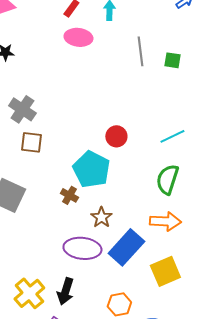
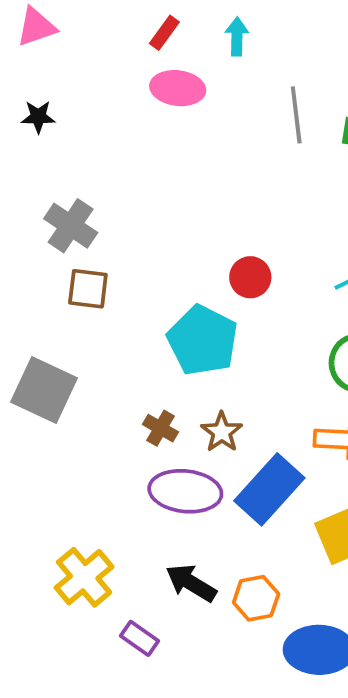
brown cross: (69, 195) -> (160, 428), moved
black arrow: (65, 291) -> (191, 583), moved, turned 104

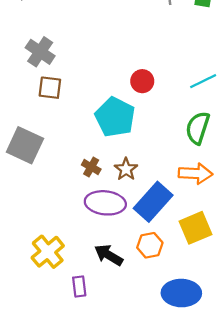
orange hexagon: (256, 598) -> (150, 245), moved
purple rectangle: (139, 638) -> (79, 287), turned 48

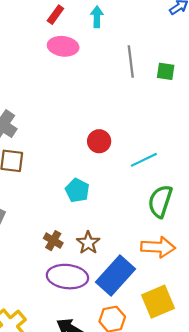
red circle: (142, 81) -> (99, 141), moved
cyan line: (203, 81) -> (144, 160), moved
cyan pentagon: (115, 117) -> (77, 190), size x0.6

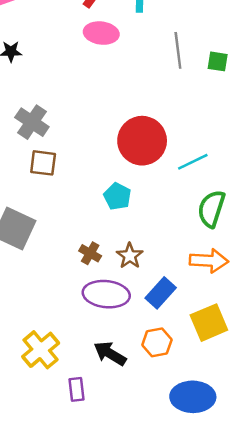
red circle: (99, 141) -> (142, 141), size x1.8
blue rectangle: (115, 275) -> (161, 293), size x0.7

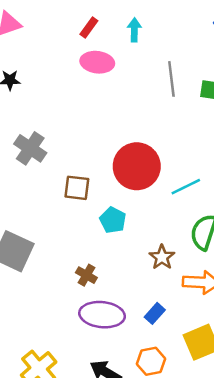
brown square: (43, 163) -> (77, 188), moved
brown star: (130, 256) -> (162, 257), moved
blue rectangle: (161, 293) -> (155, 313), size x0.7

